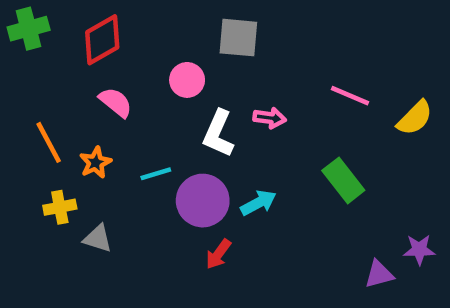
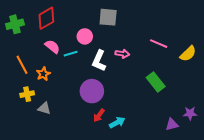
green cross: (29, 29) -> (15, 24), moved
cyan line: (156, 174) -> (71, 54), moved
cyan arrow: (258, 203) -> (117, 122), moved

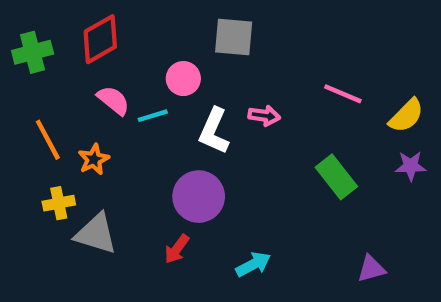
gray triangle: (44, 108) -> (96, 234), size x1.5
purple star: (190, 113) -> (411, 166), moved
red arrow: (99, 115) -> (177, 249), moved

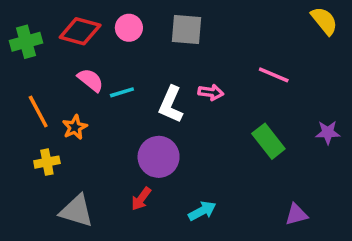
red diamond: (100, 39) -> (80, 31), turned 45
pink circle: (183, 79) -> (129, 28), moved
yellow semicircle: (406, 116) -> (324, 21), moved, turned -84
gray triangle: (96, 234) -> (77, 211), moved

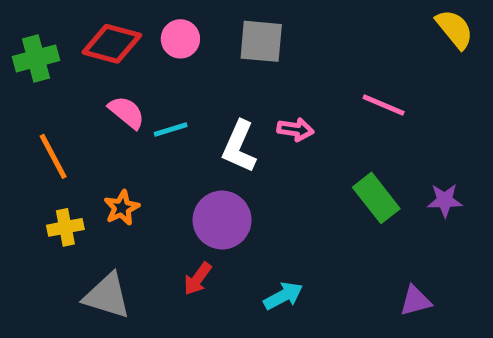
orange star: (75, 127) -> (122, 208), moved
purple star: (328, 132) -> (445, 200), moved

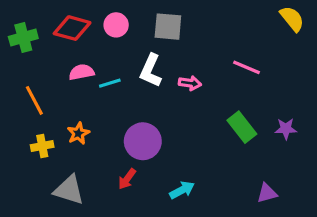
pink semicircle: (127, 112) -> (81, 72), turned -50
white L-shape: (239, 147) -> (151, 71), moved

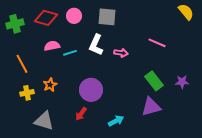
purple triangle: (267, 193) -> (151, 107), moved, size x1.5

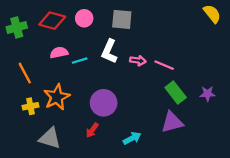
pink line: (157, 43) -> (164, 65), moved
orange star: (50, 85) -> (57, 97), size x1.6

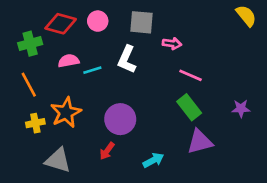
green cross: (17, 27) -> (30, 44), moved
pink arrow: (138, 61) -> (172, 44), moved
green rectangle: (176, 93) -> (189, 107), moved

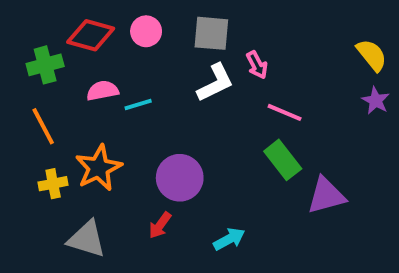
yellow semicircle: (246, 16) -> (372, 55), moved
pink arrow: (172, 44) -> (257, 65), turned 54
white L-shape: (127, 59) -> (215, 83), moved, turned -140
purple star: (241, 109) -> (376, 101), moved, turned 30
purple triangle: (200, 142) -> (326, 196), moved

